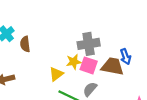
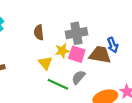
brown semicircle: (25, 44) -> (39, 33), moved
yellow triangle: (56, 74) -> (45, 63), turned -32

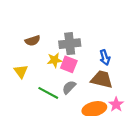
brown semicircle: (39, 33) -> (33, 41), turned -104
brown trapezoid: (100, 55) -> (102, 79), moved
yellow triangle: (45, 63) -> (21, 71), moved

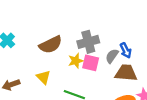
brown semicircle: (33, 41) -> (51, 45), size x1.5
gray semicircle: (69, 87) -> (112, 56), moved

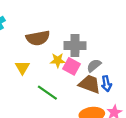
blue arrow: (126, 50) -> (106, 84), moved
brown trapezoid: (126, 73) -> (90, 84), moved

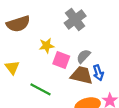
brown semicircle: (38, 38) -> (18, 24), moved
gray cross: (75, 46) -> (75, 20), moved, turned -30
yellow star: (58, 60) -> (46, 46), moved

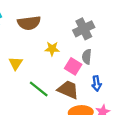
gray semicircle: (84, 56) -> (87, 57), moved, turned -48
pink square: (61, 60) -> (73, 66), moved
brown trapezoid: (82, 75) -> (68, 90), moved

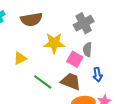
yellow star: (52, 49) -> (54, 43), size x1.5
yellow triangle: (16, 63) -> (20, 58), turned 32

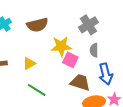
pink square: (75, 59) -> (70, 60), moved
blue arrow: (98, 75) -> (106, 74), size x1.5
green line: (43, 82) -> (37, 90), moved

